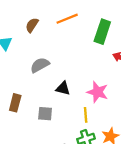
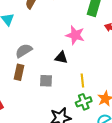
gray semicircle: (40, 65) -> (24, 51), moved
pink star: (98, 92) -> (75, 35), moved

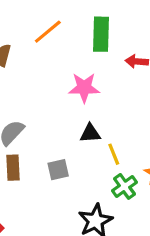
black triangle: (61, 58) -> (90, 133), moved

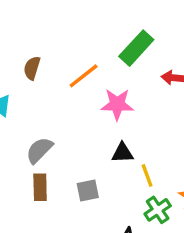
orange line: (48, 32) -> (84, 76), moved
green rectangle: (101, 34) -> (136, 48), turned 40

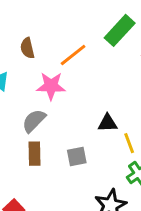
brown semicircle: (32, 68) -> (27, 48), turned -30
pink star: (117, 104) -> (51, 86), moved

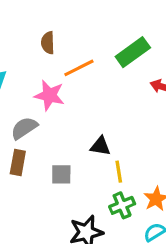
brown semicircle: (27, 48) -> (48, 43), moved

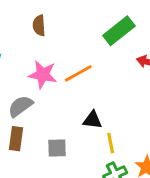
orange line: (79, 68) -> (78, 73), moved

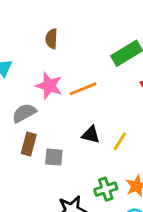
brown rectangle: (16, 139) -> (29, 144), moved
yellow line: (111, 143) -> (120, 141), moved, turned 36

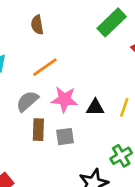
pink star: (49, 86) -> (64, 99), moved
orange line: (83, 89) -> (45, 67), moved

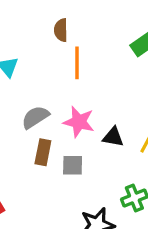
orange line: (45, 67) -> (77, 63), moved, turned -64

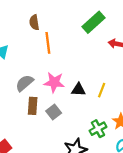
gray square: (73, 165) -> (54, 112), turned -32

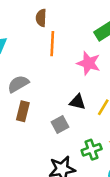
pink star: (54, 82) -> (89, 63), moved
gray square: (54, 112) -> (60, 125), moved

